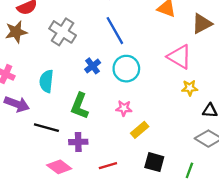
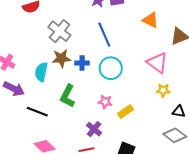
brown star: (16, 32) -> (61, 58), moved
blue cross: (93, 66) -> (82, 63), turned 32
yellow rectangle: (140, 130) -> (125, 111), moved
purple cross: (78, 142) -> (94, 129), moved, turned 35

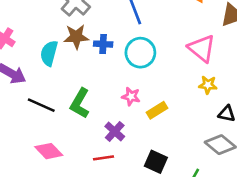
green L-shape: (67, 96) -> (80, 103), moved

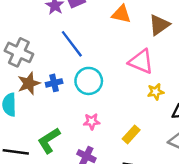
green L-shape: (80, 103) -> (49, 140), turned 44
yellow rectangle: (157, 110) -> (131, 134), moved

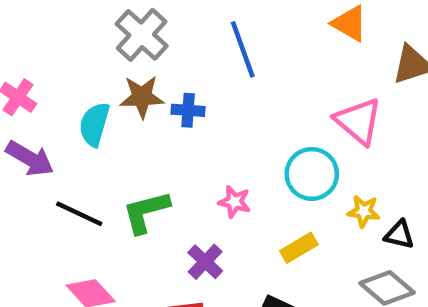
cyan circle: (89, 81) -> (312, 174), moved
yellow star: (156, 92) -> (364, 211), moved

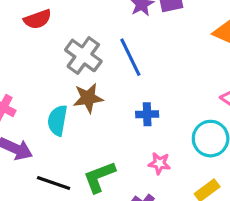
blue line: (243, 49) -> (130, 57), moved
blue cross: (188, 110) -> (147, 114), moved

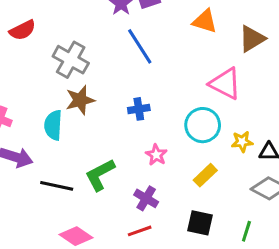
blue line: (130, 57) -> (140, 46), moved
pink star: (159, 163) -> (156, 155), turned 30

